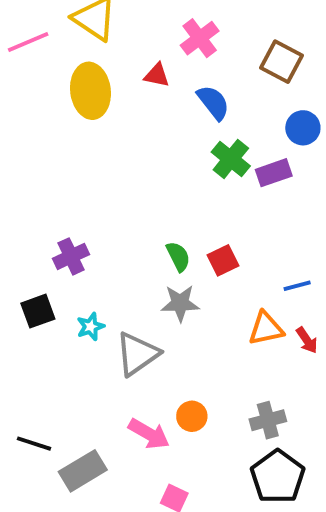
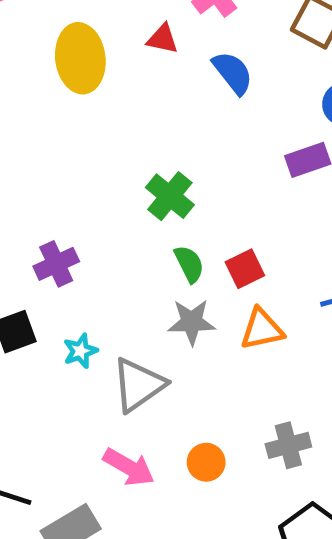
green cross: (231, 159) -> (170, 196), moved
orange triangle: (266, 329) -> (262, 329), moved
gray cross: (268, 420) -> (288, 445), moved
pink arrow: (149, 434) -> (129, 467), moved

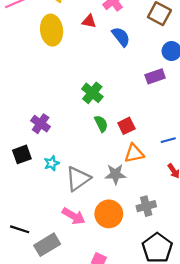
purple cross: (56, 264) -> (41, 124), turned -30
gray star: (192, 322) -> (115, 174), moved
orange circle: (206, 462) -> (109, 214), size x1.6

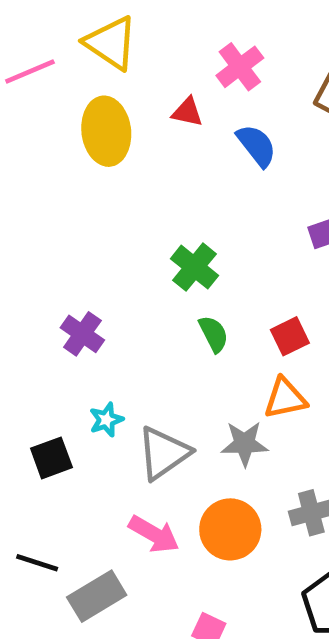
red square: (126, 126) -> (290, 336), moved
black square: (22, 154) -> (51, 458), moved

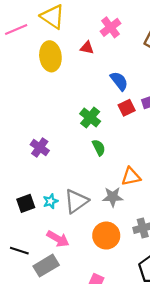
blue semicircle: (257, 145) -> (119, 81), moved
red square: (290, 336) -> (127, 108), moved
cyan star: (106, 420) -> (50, 201), moved
pink arrow: (154, 534) -> (58, 239), moved

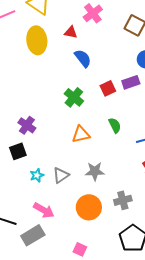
blue semicircle: (119, 81) -> (83, 58), moved
green semicircle: (99, 148) -> (115, 125), moved
orange triangle: (131, 177) -> (81, 134), moved
gray triangle: (76, 201) -> (61, 175), size x0.7
black square: (26, 203) -> (18, 151), moved

